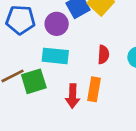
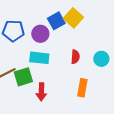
orange rectangle: (94, 89) -> (82, 88), moved
red arrow: (73, 96) -> (41, 92), moved

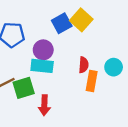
purple circle: (40, 34) -> (43, 50), moved
orange rectangle: (82, 88) -> (92, 81), moved

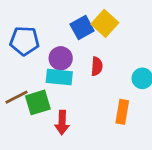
red semicircle: (84, 65) -> (97, 66), moved
orange rectangle: (92, 81) -> (122, 112), moved

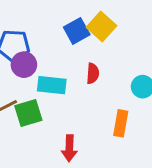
purple circle: (61, 58) -> (24, 65), moved
red arrow: (62, 123) -> (69, 148), moved

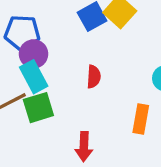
red semicircle: (93, 73) -> (94, 77), moved
cyan rectangle: (52, 85) -> (34, 77), moved, turned 56

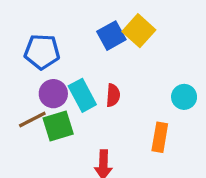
purple circle: (34, 54) -> (53, 94), moved
cyan rectangle: (34, 77) -> (82, 95), moved

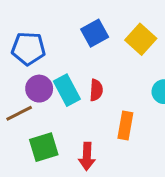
yellow square: (139, 31) -> (141, 39), moved
green square: (58, 126) -> (44, 147), moved
orange rectangle: (160, 137) -> (125, 126), moved

